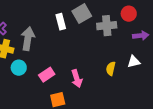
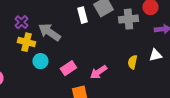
gray arrow: (28, 39) -> (49, 32), turned -65
pink arrow: (77, 79) -> (98, 72), turned 72

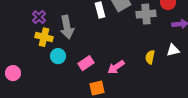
gray arrow: (49, 32) -> (67, 27), turned -135

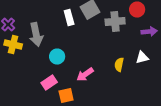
cyan circle: (58, 56) -> (57, 56), moved
pink rectangle: (86, 63) -> (49, 82), moved

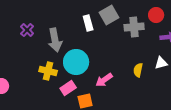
yellow cross: (13, 44) -> (48, 71), moved
cyan circle: (57, 56) -> (76, 62), size x1.6

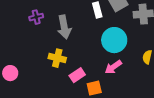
purple cross: (27, 30) -> (36, 17), turned 32
cyan circle: (76, 62) -> (114, 40), moved

